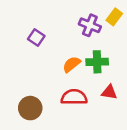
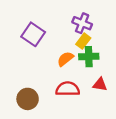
yellow rectangle: (114, 17) -> (83, 41), moved
purple square: (36, 37) -> (33, 34), size x1.5

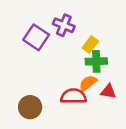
purple cross: (82, 23) -> (64, 25), moved
orange semicircle: (65, 59) -> (88, 83), moved

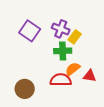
purple cross: (64, 25) -> (61, 29), moved
green cross: (96, 61) -> (63, 51), moved

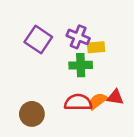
yellow rectangle: (75, 37) -> (96, 47), turned 48
orange semicircle: (73, 69) -> (97, 101), moved

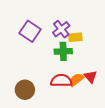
purple cross: (78, 37) -> (61, 29), turned 30
red triangle: (115, 97) -> (90, 77), turned 40

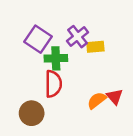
green cross: (63, 51) -> (56, 58), moved
red semicircle: (61, 81) -> (53, 84), moved, turned 90

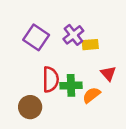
green cross: (56, 58) -> (71, 85), moved
red triangle: (115, 97) -> (108, 73), moved

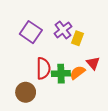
yellow rectangle: (90, 45) -> (78, 38), turned -64
orange semicircle: (91, 95) -> (78, 73), moved

